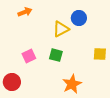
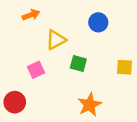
yellow triangle: (61, 29) -> (56, 40), moved
green square: (56, 55) -> (78, 63), moved

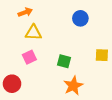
yellow triangle: (56, 40) -> (33, 33), moved, turned 30
green square: (78, 63) -> (64, 61), moved

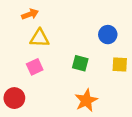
blue circle: (80, 18) -> (108, 35), moved
green square: (64, 61) -> (80, 63), moved

